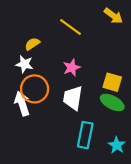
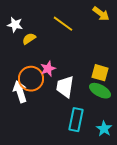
white star: (24, 64) -> (15, 25), moved
pink star: (72, 68) -> (48, 69), moved

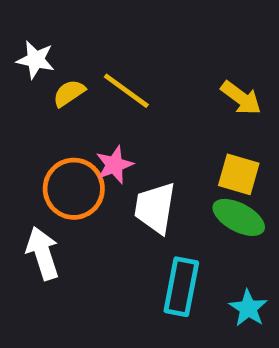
yellow arrow: (101, 14) -> (241, 98), moved
yellow line: (63, 24) -> (126, 91), moved
white arrow: (20, 92) -> (43, 253), moved

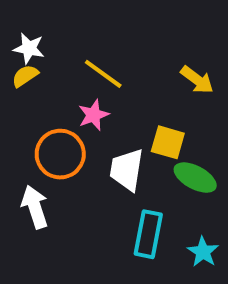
yellow semicircle: (69, 93) -> (25, 76), moved
pink star: (114, 165) -> (93, 115), moved
yellow square: (239, 174) -> (168, 142), moved

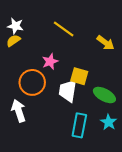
yellow line: (103, 74) -> (64, 29), moved
yellow square: (168, 142) -> (79, 76), moved
cyan star: (203, 252) -> (109, 122), moved

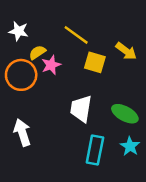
yellow semicircle: (13, 41) -> (37, 52), moved
pink star: (50, 62) -> (51, 65), moved
yellow square: (79, 76) -> (95, 62), moved
orange circle: (32, 82) -> (21, 75), moved

